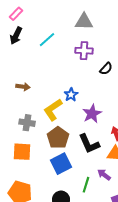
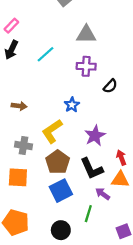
blue star: (71, 95) -> (72, 105), moved
purple arrow: (104, 175) -> (103, 194), moved

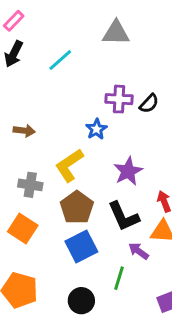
purple cross: (86, 66) -> (119, 99), moved
orange square: (18, 177) -> (23, 228), turned 30

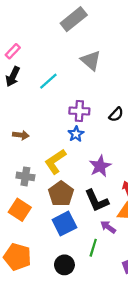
gray triangle: (116, 33) -> (91, 60), turned 40
purple cross: (119, 99) -> (79, 111), moved

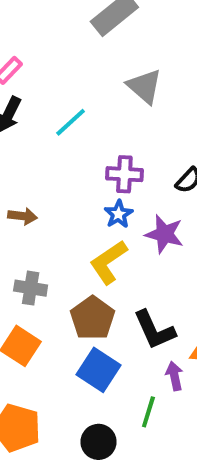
yellow L-shape: (55, 162) -> (108, 262), moved
purple star: (100, 166) -> (164, 234), moved, turned -30
blue square: (64, 224) -> (98, 370), turned -30
purple arrow: (108, 227) -> (174, 376), turned 42

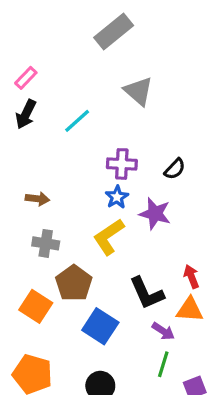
gray cross: (31, 288) -> (46, 243), moved
brown pentagon: (93, 318) -> (74, 283), moved
purple arrow: (174, 376) -> (163, 331), turned 135
green line: (148, 412) -> (163, 364), moved

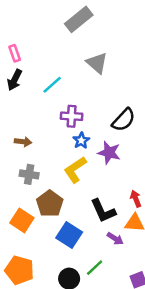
pink rectangle: (26, 78) -> (15, 53), turned -63
purple cross: (122, 164) -> (72, 116), moved
black semicircle: (175, 169) -> (124, 120), size x1.5
green line: (163, 364) -> (95, 268), moved, turned 30

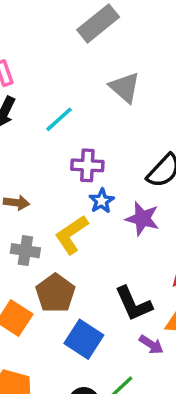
yellow L-shape: (75, 170) -> (71, 235), moved

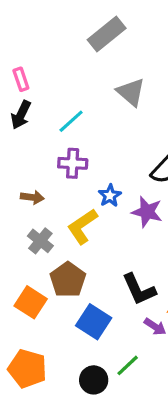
purple cross: (87, 165) -> (73, 163), moved
gray cross: (25, 251) -> (40, 241), turned 30

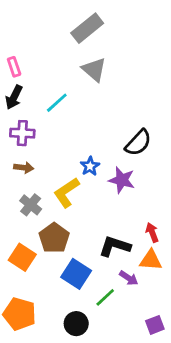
gray triangle: (131, 92) -> (94, 70), moved
purple cross: (73, 163) -> (22, 133), moved
black L-shape: (139, 289) -> (115, 246), turned 132
green line: (128, 365) -> (105, 297), moved

